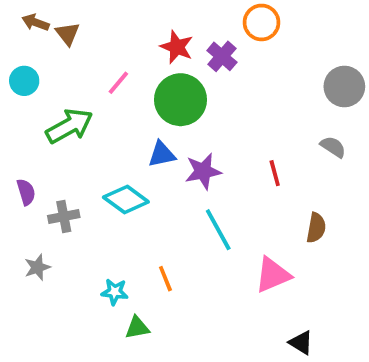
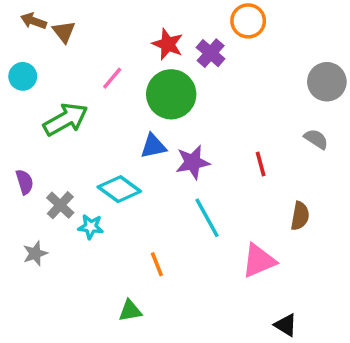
gray cross: (64, 216) -> (60, 205), turned -36
cyan star: (115, 292) -> (91, 227), moved

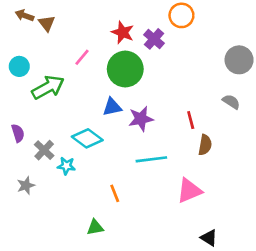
cyan circle: (23, 76) -> (19, 66), moved
brown semicircle: (300, 216) -> (205, 145), moved
cyan line: (207, 218) -> (151, 159), turned -68

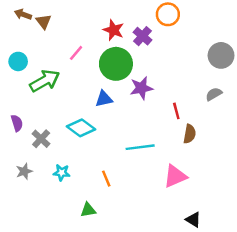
gray semicircle: (231, 102) -> (214, 94), turned -63
purple star: (141, 119) -> (141, 88), moved
cyan star: (66, 166) -> (62, 173), moved

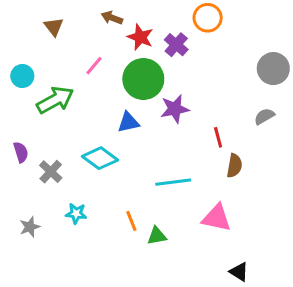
brown arrow: (23, 14) -> (112, 18), moved
gray star: (24, 171) -> (30, 227), moved
pink triangle: (175, 176) -> (217, 218), turned 35
green triangle: (88, 210) -> (157, 236), moved

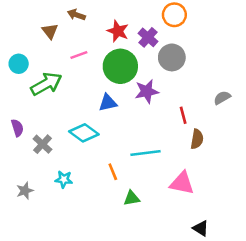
brown arrow: (112, 18) -> (76, 15), moved
brown triangle: (54, 27) -> (50, 31), moved
pink line: (94, 66) -> (79, 55), turned 30
gray circle: (273, 69) -> (172, 57), moved
orange line: (131, 221) -> (113, 172), moved

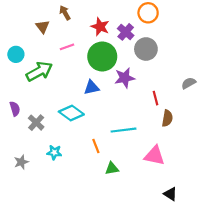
brown arrow: (76, 15) -> (65, 13), turned 40

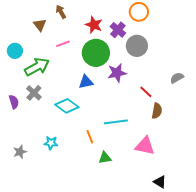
red line: (156, 98) -> (146, 92), turned -32
gray cross: (36, 123) -> (34, 93), moved

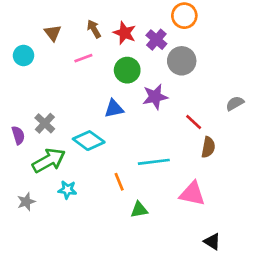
brown arrow: (61, 12) -> (94, 29), moved
cyan circle: (15, 51) -> (24, 56), moved
green circle: (96, 53) -> (127, 70), size x0.7
green arrow: (37, 67) -> (49, 161), moved

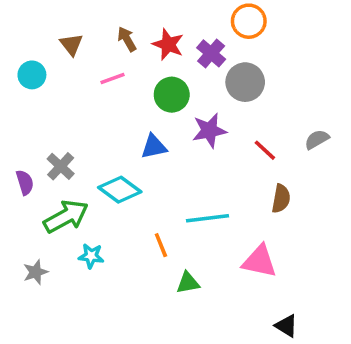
red line: (194, 122) -> (265, 150), moved

